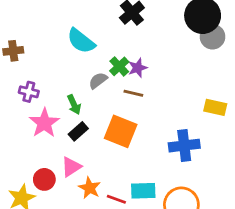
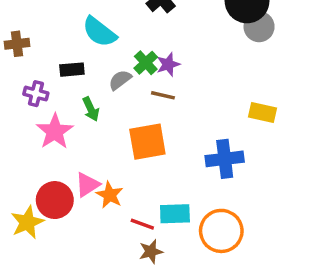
black rectangle: (78, 131) -> (72, 70), moved, turned 36
orange square: (121, 131) -> (147, 142), turned -32
red circle: (44, 179) -> (55, 200), size x1.4
orange star: (90, 188) -> (110, 195), moved

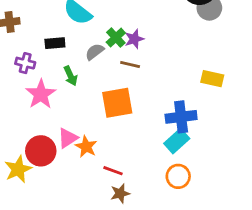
cyan rectangle: (175, 214) -> (177, 141), moved, turned -40
orange circle: (221, 231) -> (178, 176), size x0.7

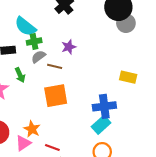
green cross: (116, 38) -> (34, 42), moved, turned 32
brown line: (130, 64) -> (55, 66), moved
pink triangle: (68, 138) -> (23, 143), moved

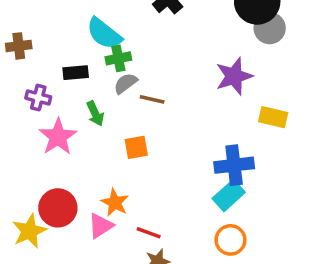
purple star: (69, 47) -> (234, 76), moved, size x1.5
orange square: (56, 96) -> (136, 147), moved, size x0.6

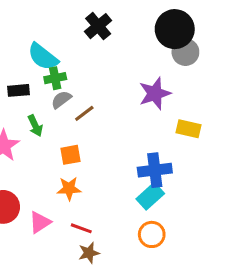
brown line: (152, 99) -> (84, 113), turned -50
orange star: (115, 203) -> (69, 189), moved, turned -30

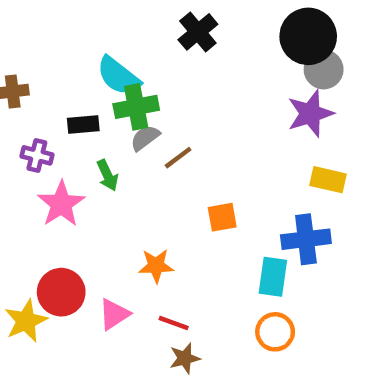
green cross: (55, 78) -> (136, 107), size x1.4
purple star: (155, 93) -> (310, 114), moved
orange square: (71, 155) -> (222, 217), moved
blue cross: (155, 170) -> (306, 239), moved
cyan rectangle: (150, 196) -> (273, 277), turned -40

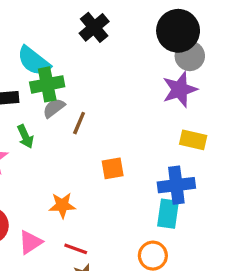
brown line: (178, 158) -> (79, 123), turned -30
cyan rectangle: (273, 277) -> (168, 214), moved

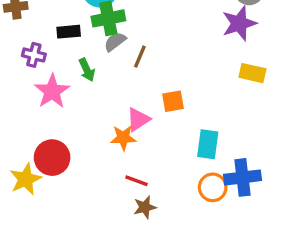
blue cross: (176, 185) -> (243, 177), moved
cyan rectangle: (168, 214) -> (208, 144), moved
pink triangle: (30, 242) -> (138, 119), moved

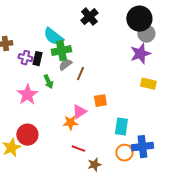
black rectangle: (69, 32) -> (37, 59), turned -72
purple cross: (34, 55) -> (25, 58), moved
brown star: (145, 207) -> (94, 165), moved

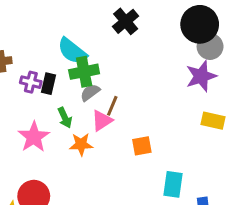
pink triangle: (79, 112) -> (102, 121), moved
orange star: (70, 123) -> (81, 144), moved

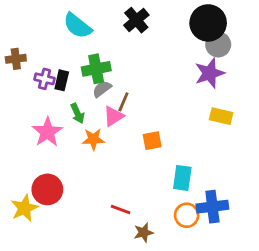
cyan semicircle: (72, 51) -> (77, 26), moved

